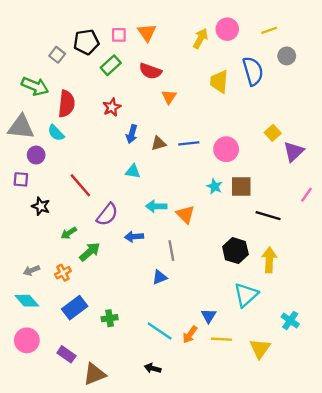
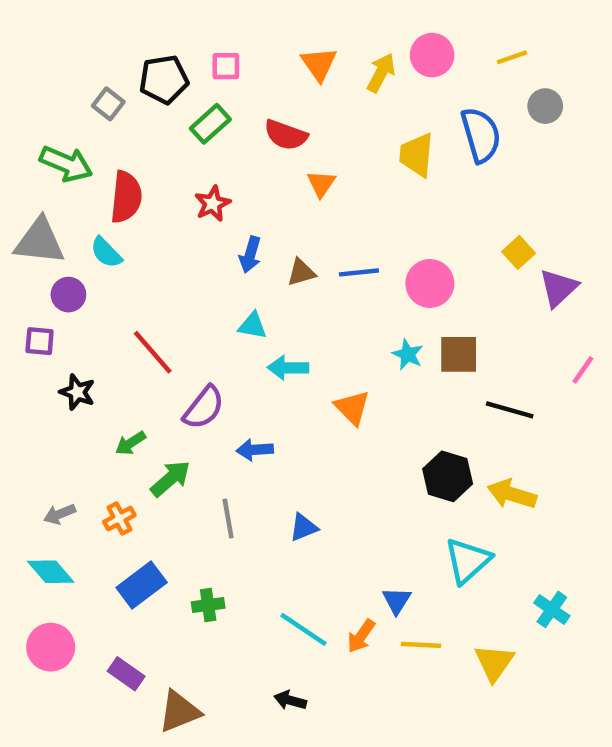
orange triangle: (147, 33) -> (319, 64), moved
cyan arrow: (156, 206) -> (288, 368), moved
gray line: (171, 251) -> (228, 519), moved
yellow arrow: (269, 260) -> (512, 494), turned -75

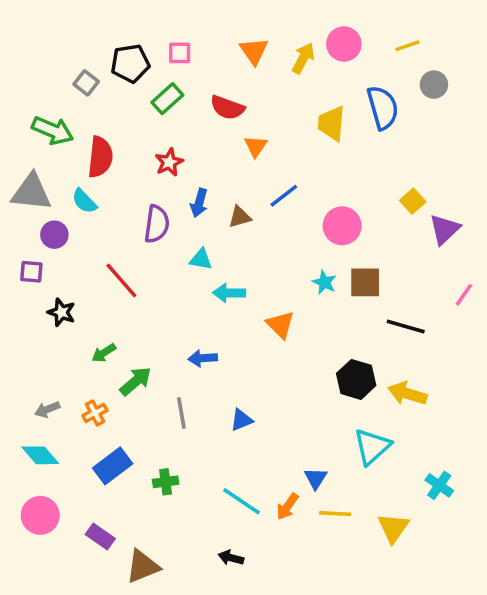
blue line: (359, 272) -> (284, 196), moved, turned -32
purple semicircle: (204, 408) -> (157, 224), moved, turned -30

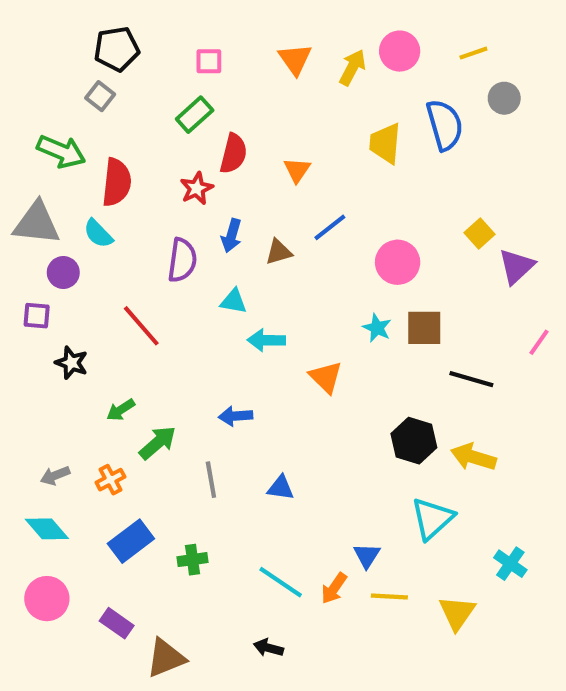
black pentagon: (130, 63) -> (117, 49), moved
red semicircle: (227, 108) -> (233, 154), moved, turned -96
blue triangle: (241, 420) -> (281, 488), turned 30

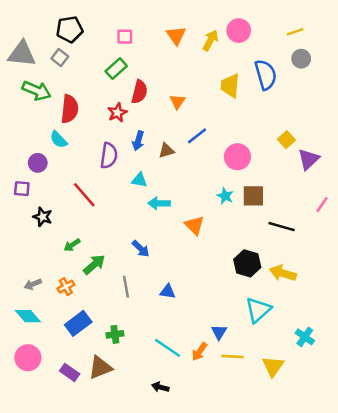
yellow line: (473, 53) -> (295, 32), moved
gray triangle: (37, 223) -> (22, 54), moved
blue arrow: (236, 416) -> (141, 249), turned -132
brown triangle: (166, 658) -> (100, 368), moved

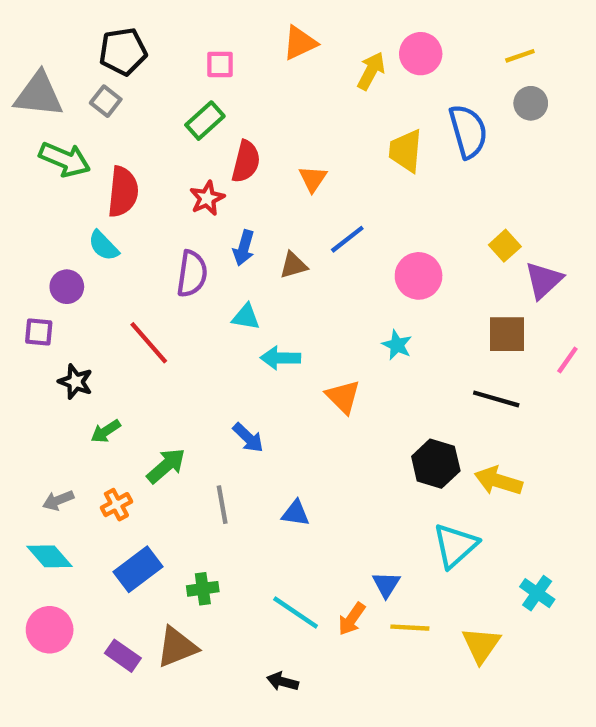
orange triangle: (176, 35) -> (300, 43), moved, turned 40
brown square: (253, 196) -> (507, 334), moved
green arrow: (72, 245) -> (106, 431), moved

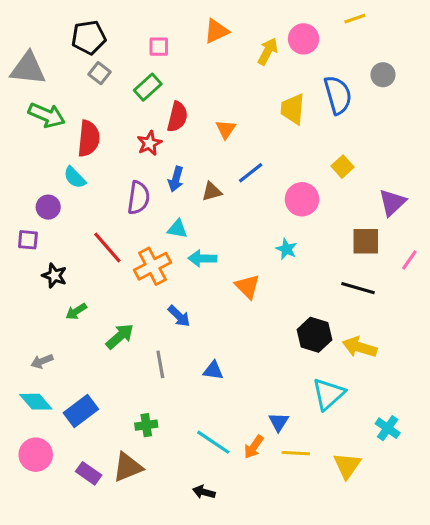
yellow line: (520, 56) -> (355, 19), moved
gray square: (106, 101) -> (100, 73), moved
yellow square: (505, 246) -> (342, 167), moved
orange cross: (116, 505) -> (152, 266), moved, size x1.6
blue rectangle: (138, 569) -> (81, 411), moved

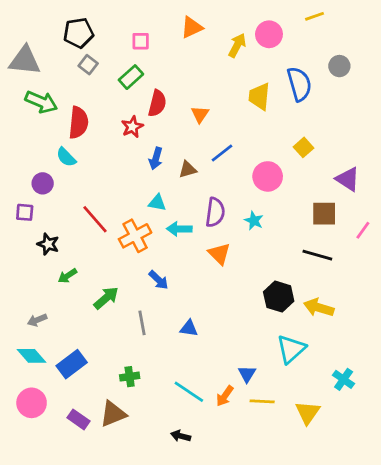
purple semicircle: (138, 198) -> (215, 212), moved
purple triangle: (392, 202) -> (348, 179), turned -44

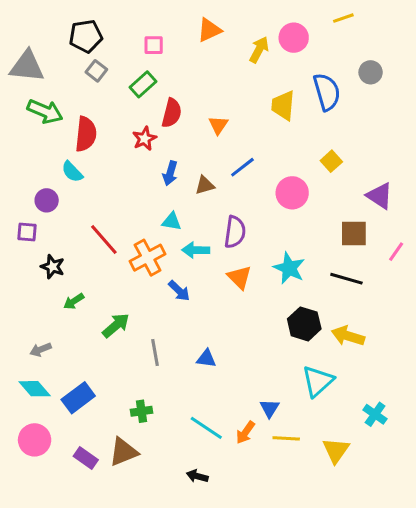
cyan star: (254, 221) -> (289, 268), moved, size x1.5
blue arrow: (159, 280) -> (179, 291), moved

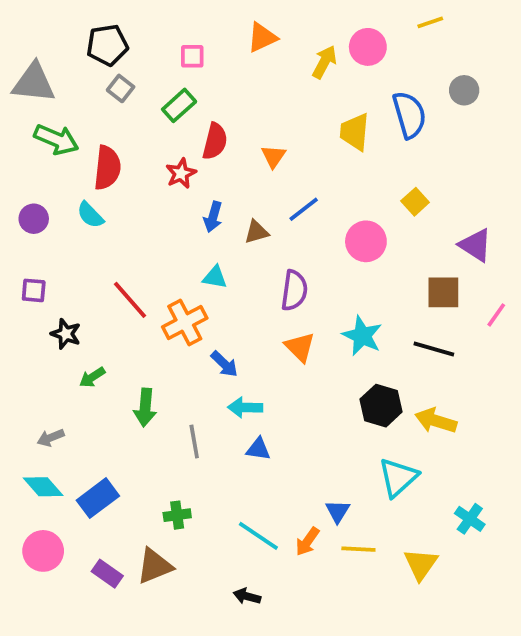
purple circle: (47, 200) -> (34, 219), moved
cyan arrow: (196, 250) -> (245, 407), moved
green arrow: (116, 325) -> (145, 407), turned 136

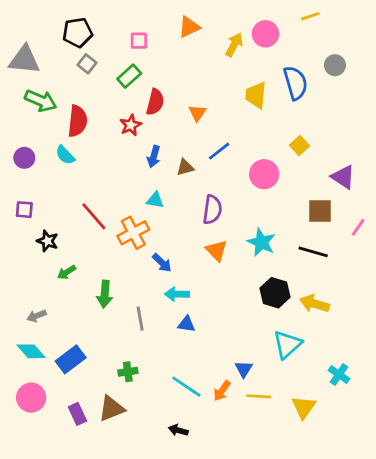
purple rectangle: (107, 574) -> (77, 414), turned 30

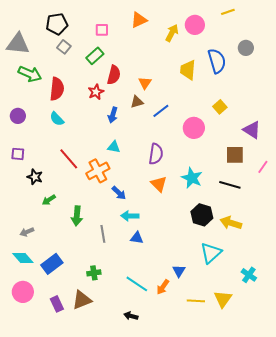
cyan semicircle: (65, 155) -> (57, 119), moved
brown triangle: (185, 167) -> (137, 102), moved
yellow line: (259, 396) -> (196, 301), moved

